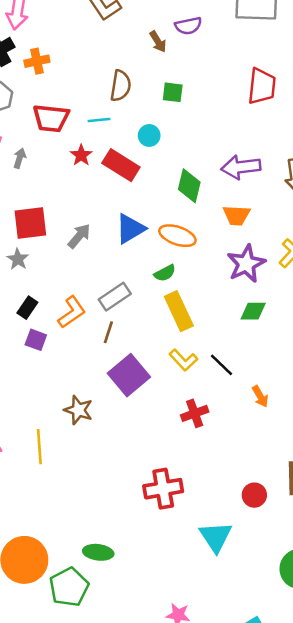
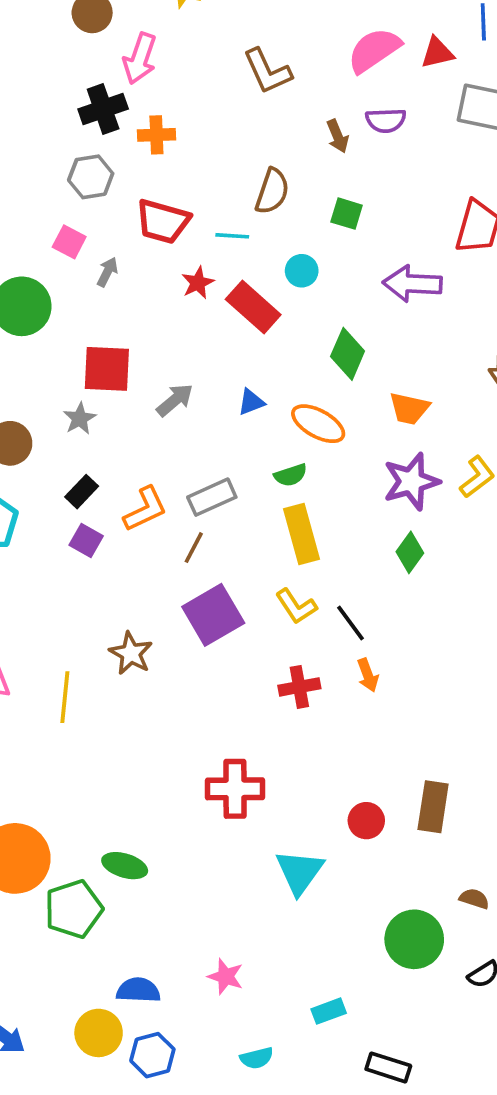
purple arrow: (241, 167) -> (412, 284), moved
blue triangle: (130, 229) -> (251, 402), size x0.6
green diamond: (253, 311) -> (410, 552), turned -64
orange arrow: (260, 396) -> (368, 675), moved

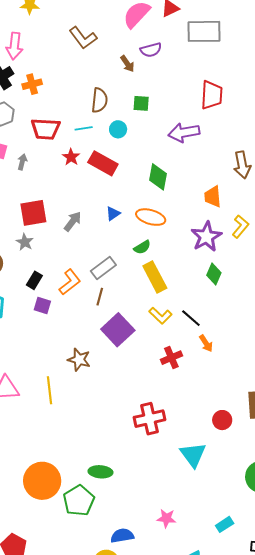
cyan circle: (302, 271) -> (118, 129), moved
orange trapezoid: (409, 408) -> (213, 197), moved, turned 85

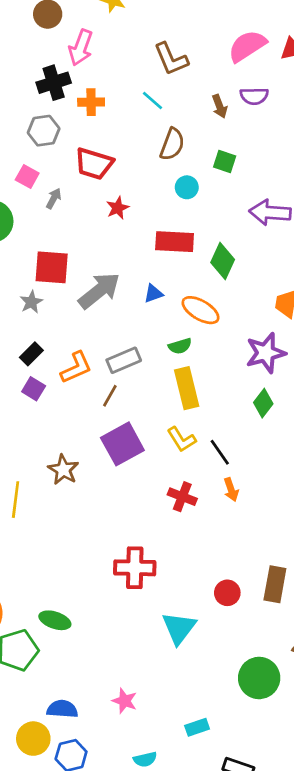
cyan line: (84, 128) -> (152, 101), moved, turned 36
red rectangle: (103, 163) -> (175, 242), moved, turned -40
gray arrow: (73, 221) -> (99, 291), size x1.6
red cross: (171, 358) -> (182, 497), turned 30

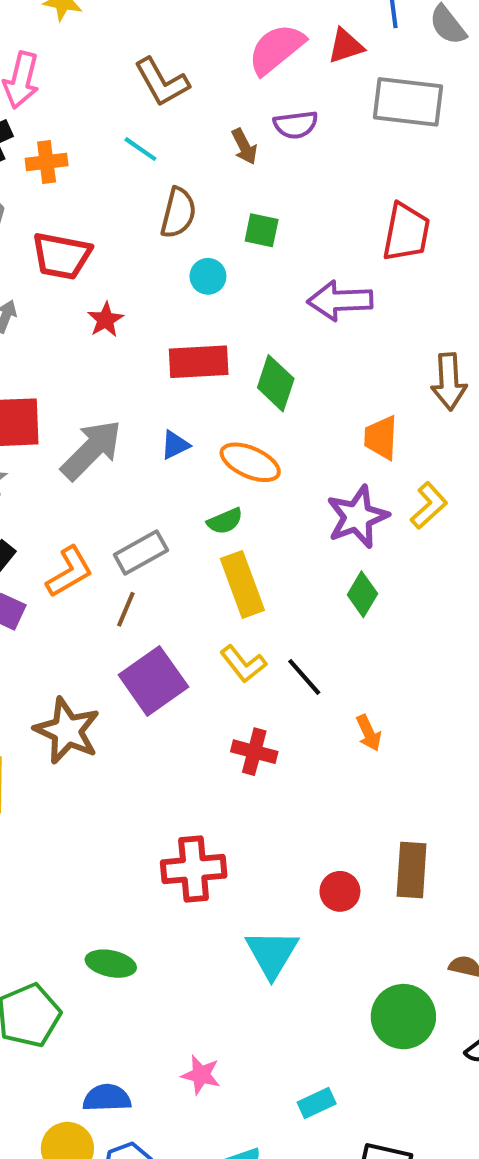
brown star: (63, 470) -> (67, 731), size x1.4
orange arrow: (231, 490) -> (369, 733), moved
green ellipse: (55, 620) -> (111, 964), moved

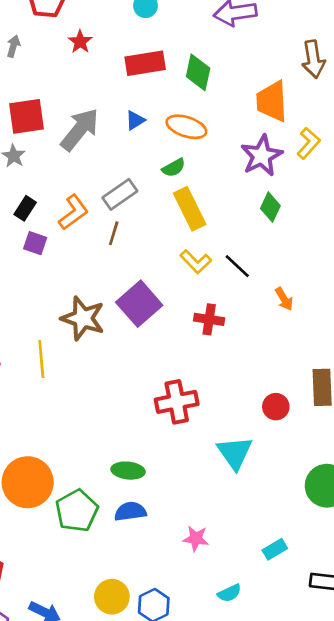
orange trapezoid: (381, 438) -> (272, 101), size x1.4
purple square: (153, 681) -> (139, 304), moved
blue semicircle: (107, 1098) -> (130, 511), moved

